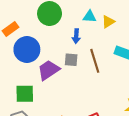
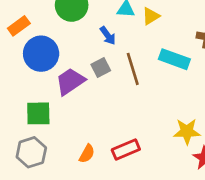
blue arrow: (76, 36) -> (108, 36), turned -40
gray square: (71, 60) -> (101, 68), turned -32

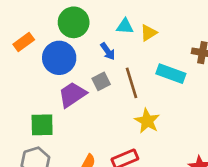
blue circle: (41, 54) -> (59, 58), moved
yellow star: (187, 131) -> (147, 121), moved, turned 30

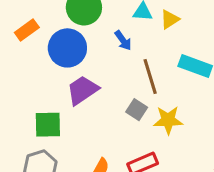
gray square: (101, 81) -> (137, 110), moved, turned -30
yellow star: (147, 121) -> (168, 120), turned -30

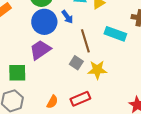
blue circle: (67, 48) -> (44, 22), moved

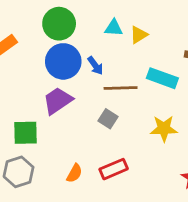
blue arrow: (67, 17) -> (95, 66), moved
brown line: (85, 41) -> (121, 88), turned -75
yellow star: (97, 70) -> (164, 129), moved

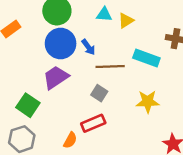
green square: (25, 133) -> (28, 105), turned 35
red rectangle: (114, 169) -> (93, 123), moved

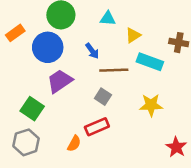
yellow triangle: (126, 21) -> (133, 35), moved
blue circle: (61, 44) -> (48, 47), moved

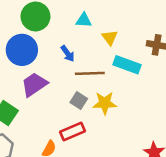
yellow triangle: (133, 35) -> (110, 38), turned -35
yellow star: (151, 105) -> (105, 103), moved

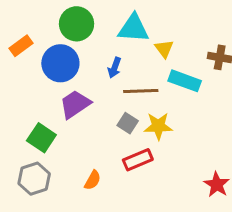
cyan triangle: (84, 20) -> (133, 28), size x1.6
blue arrow: (68, 54) -> (114, 68), turned 56
red rectangle: (73, 131) -> (138, 160), moved

